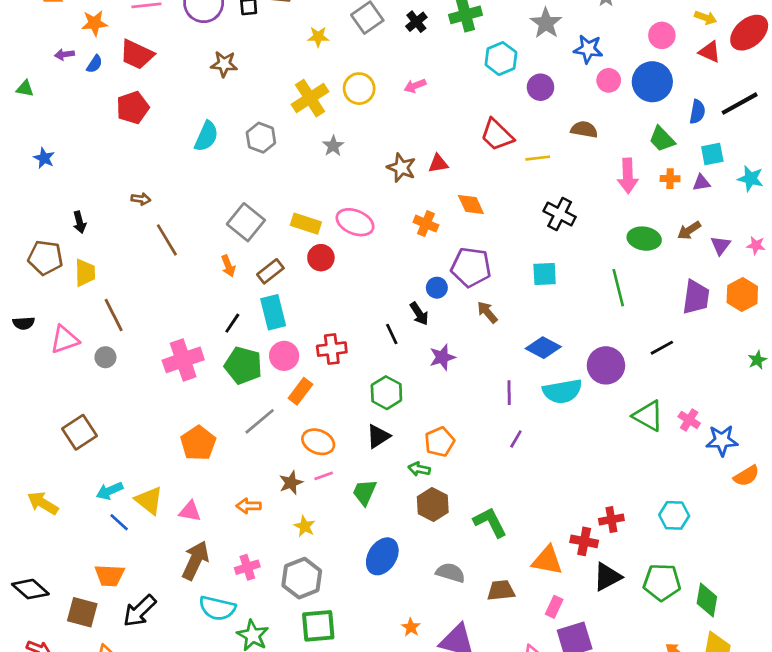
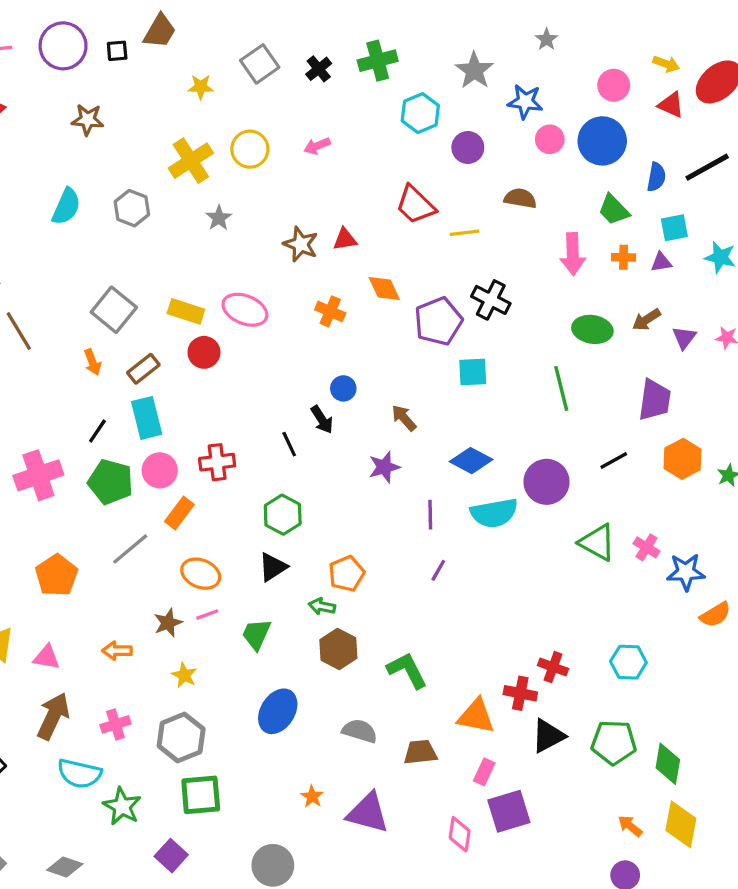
purple pentagon: (471, 267) -> (438, 321), moved, turned -30
orange hexagon: (742, 294) -> (683, 459), moved
purple star: (442, 357) -> (384, 467), moved
red cross: (611, 520) -> (553, 667), turned 30

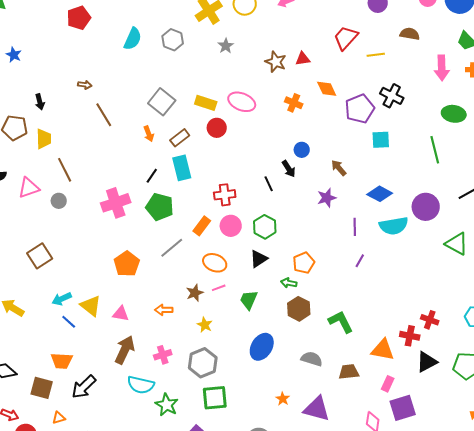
red trapezoid: (415, 205) -> (346, 38), turned 88
pink circle: (160, 470) -> (231, 226), moved

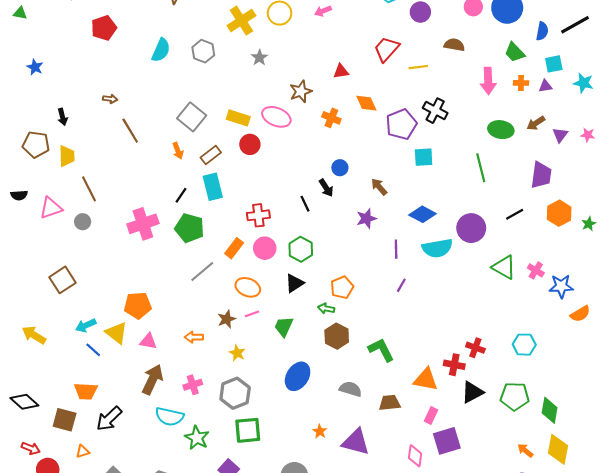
brown star: (276, 62) -> (301, 91), moved, turned 30
orange pentagon: (127, 264) -> (138, 305), moved, turned 30

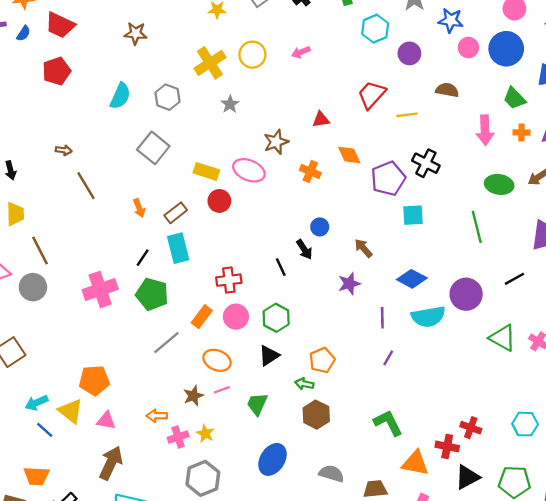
gray square: (192, 117) -> (153, 148), moved
gray circle: (83, 222) -> (33, 287), size x1.5
green L-shape: (381, 350) -> (388, 423), moved
pink cross: (193, 385) -> (178, 437), moved

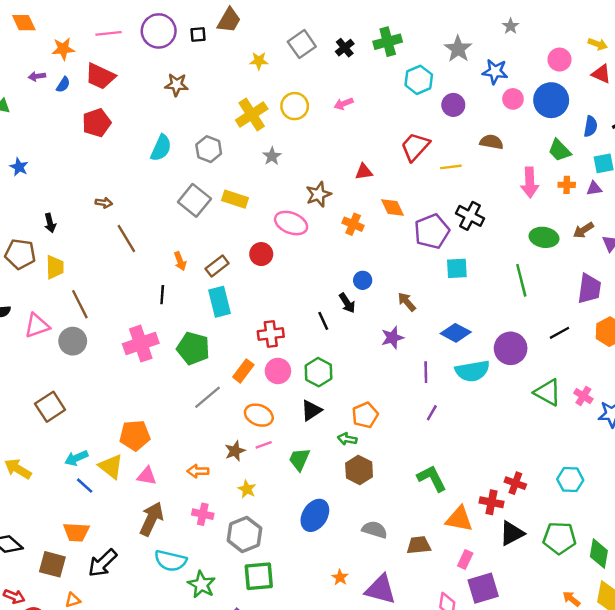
yellow rectangle: (206, 171) -> (235, 199), moved
black line: (143, 258) -> (162, 295), moved, turned -30
pink cross: (178, 437) -> (203, 514), moved, turned 30

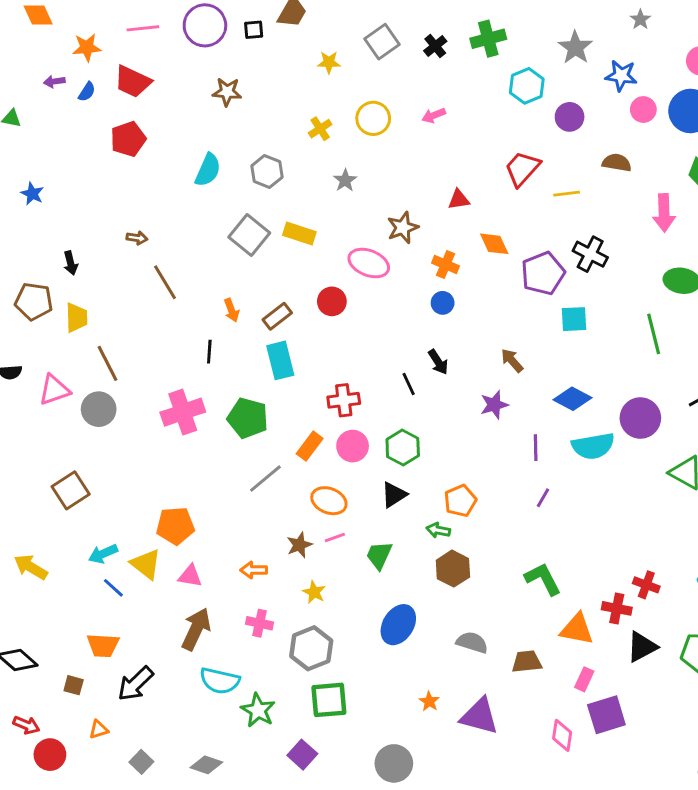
yellow cross: (252, 114) -> (320, 129), size x0.6
blue circle: (363, 280) -> (443, 303), moved
brown square: (52, 564) -> (74, 685), size x0.6

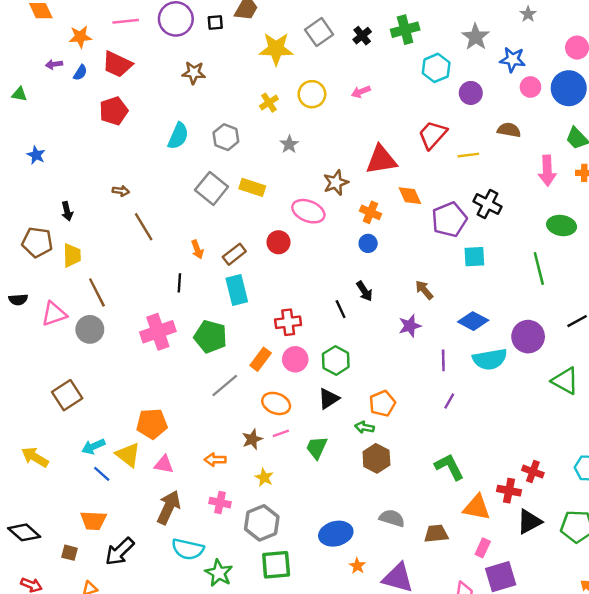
yellow star: (329, 62) -> (276, 49), size x1.8
red triangle: (459, 200) -> (381, 160), size x1.8
blue ellipse: (398, 625) -> (336, 534), moved, turned 44

